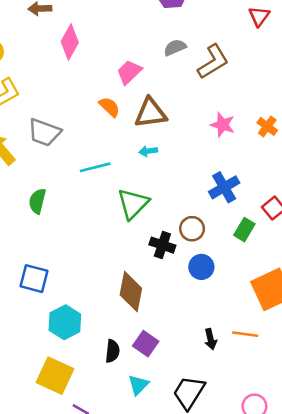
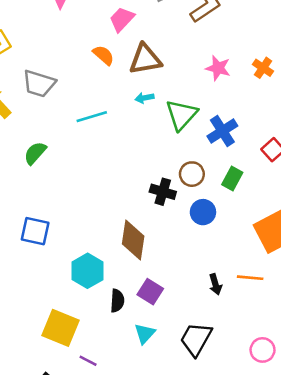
green semicircle: (37, 201) -> (35, 153), turned 30
green triangle: (133, 204) -> (181, 115), moved
green rectangle: (244, 230) -> (232, 178), moved
cyan hexagon: (65, 322) -> (87, 271), moved

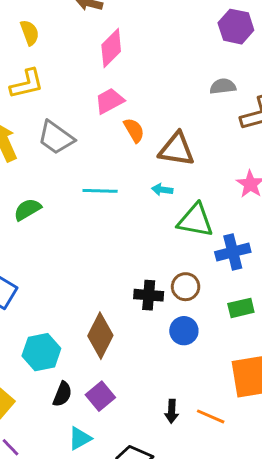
pink trapezoid: (122, 19) -> (110, 101), moved
green triangle: (181, 115) -> (195, 220), turned 40
green rectangle: (232, 178) -> (241, 308), moved, turned 30
black cross: (163, 192) -> (149, 295), turned -30

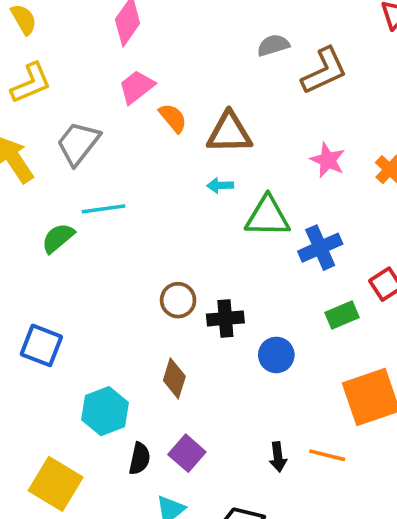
gray trapezoid: (56, 138) -> (78, 143), turned 102
cyan line: (100, 191) -> (104, 209), moved
brown circle: (186, 287) -> (178, 300), moved
brown diamond: (100, 336) -> (174, 378), size x0.7

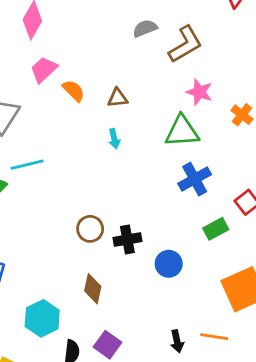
brown triangle: (229, 133) -> (118, 98), size x0.6
pink star: (328, 160) -> (199, 92), moved
cyan arrow: (220, 185) -> (114, 139), turned -96
green triangle: (267, 217) -> (182, 131), moved

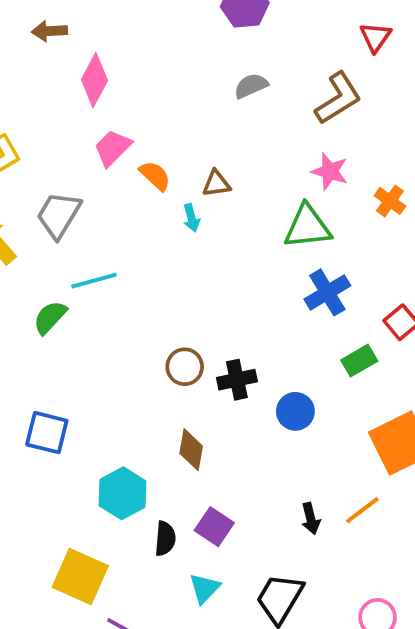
brown L-shape: (185, 44) -> (338, 98), moved
cyan arrow: (114, 139) -> (191, 218), moved
orange line: (214, 337) -> (362, 510), turned -44

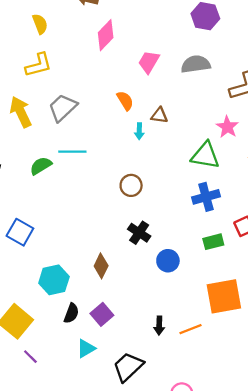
gray semicircle: (251, 86) -> (196, 64), size x1.4
pink trapezoid: (113, 148) -> (149, 62), moved, turned -30
brown circle: (185, 367) -> (131, 185), moved
black cross: (237, 380) -> (139, 233), turned 30

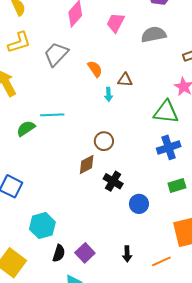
pink trapezoid: (149, 62) -> (116, 23), moved
gray trapezoid: (63, 108) -> (56, 54), moved
brown diamond: (101, 266) -> (87, 165), moved, turned 40
black arrow: (159, 326) -> (127, 254), moved

